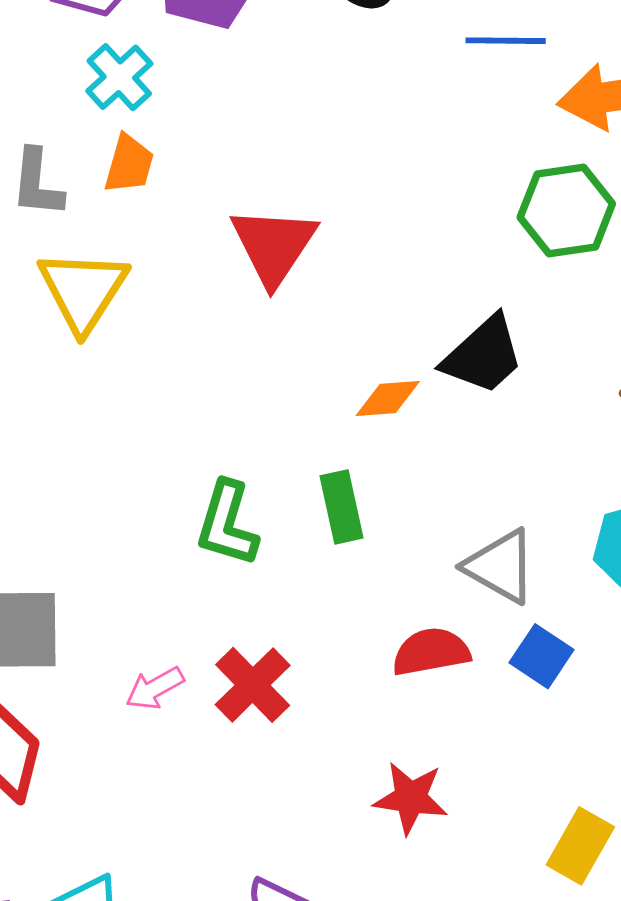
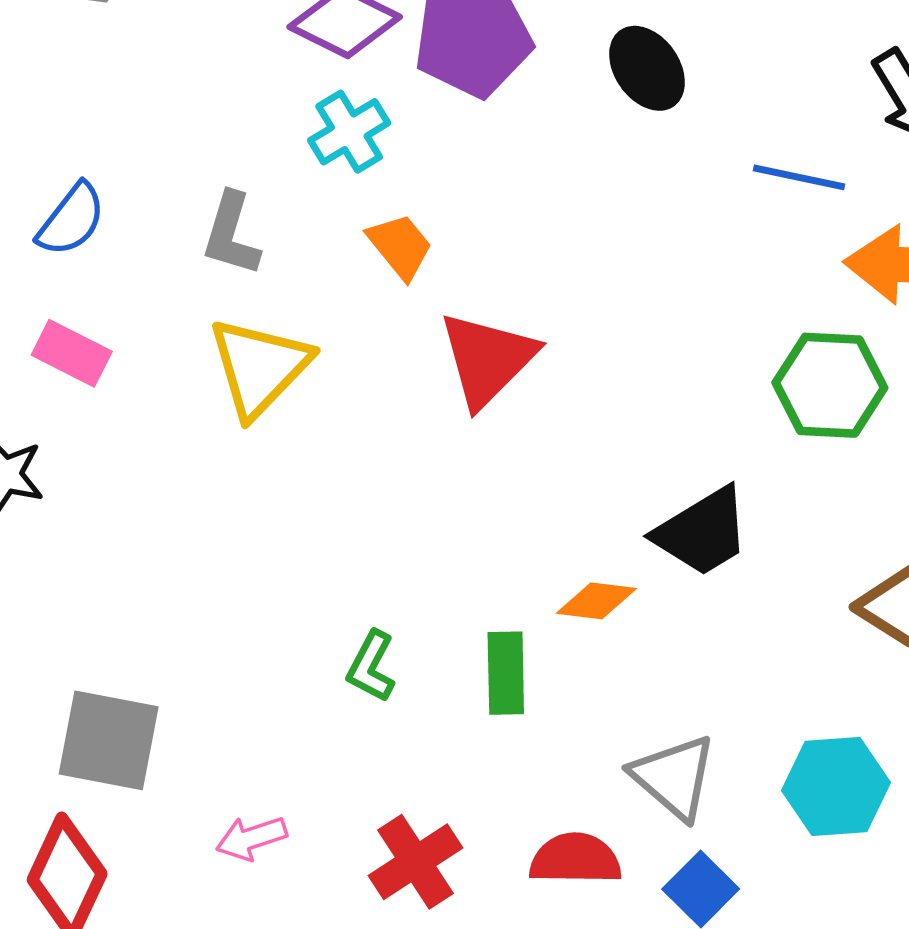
orange trapezoid: (129, 164) -> (400, 246), moved, turned -66
orange diamond: (388, 398) -> (596, 601), moved
green L-shape: (227, 524) -> (371, 666), size x0.7
red cross: (253, 685) -> (416, 862), moved

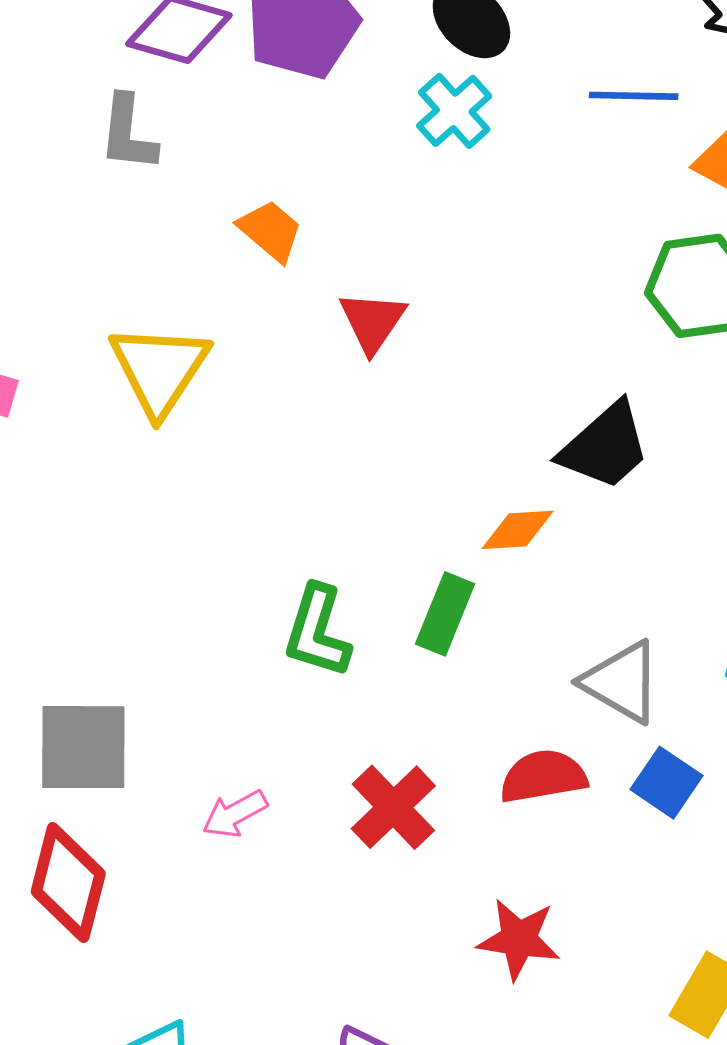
cyan cross: (349, 132) -> (454, 111), moved
gray L-shape: (231, 234) -> (128, 133), moved
red triangle: (487, 359) -> (372, 322), size x0.7
green L-shape: (371, 666) -> (317, 631), size x1.4
green rectangle: (506, 673) -> (445, 614), turned 34

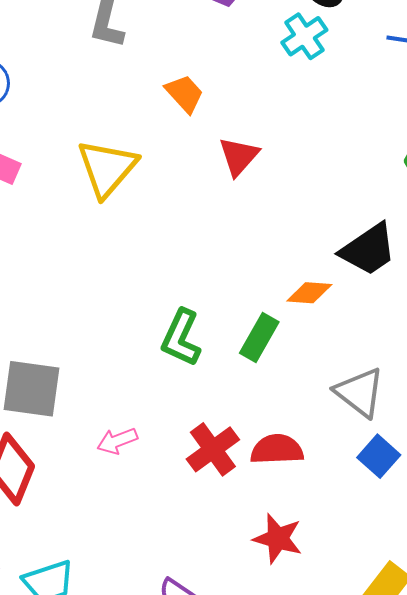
red semicircle: (543, 776) -> (277, 449), moved

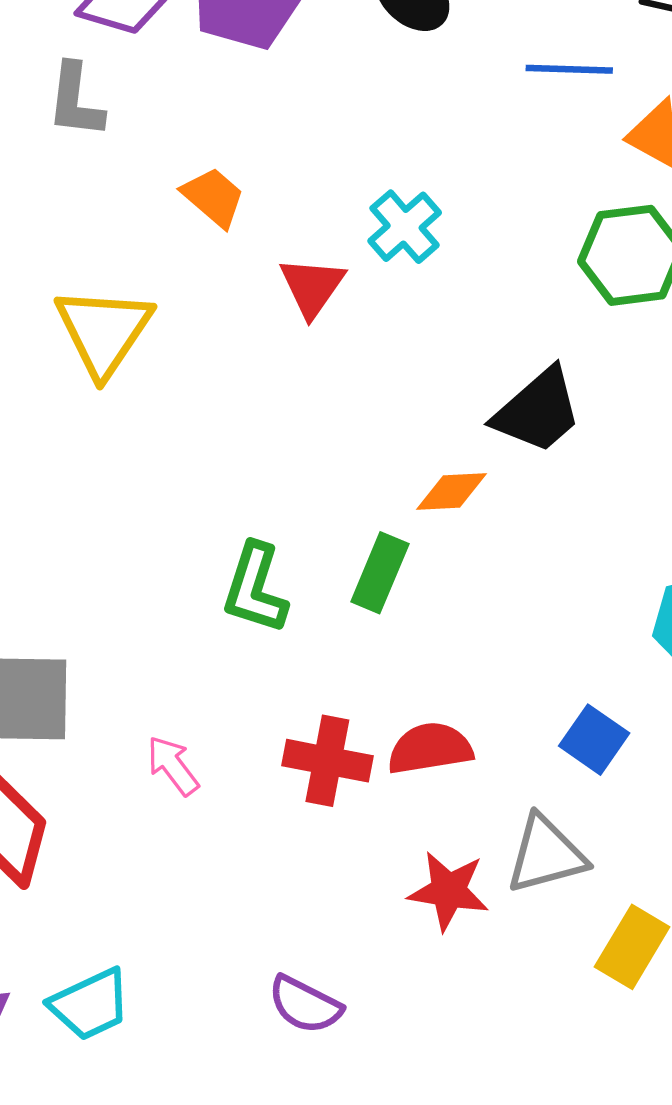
cyan cross: (304, 36) -> (405, 227), moved
gray triangle: (360, 392) -> (546, 855), moved, turned -46
pink arrow: (117, 441) -> (173, 766), turned 81
red cross: (213, 449) -> (327, 761), turned -36

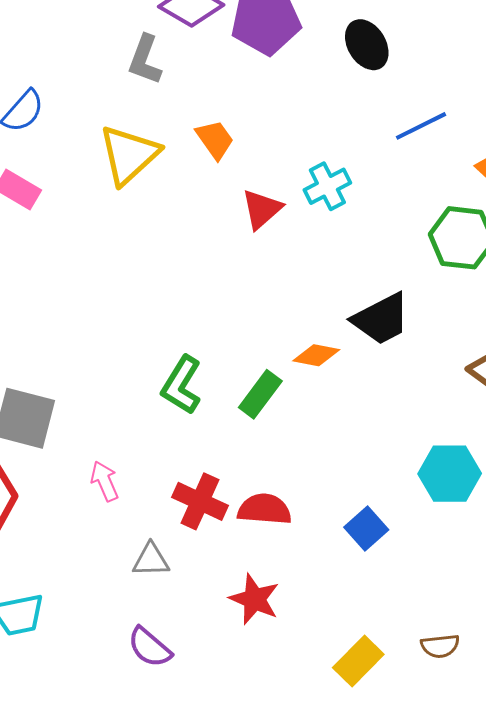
blue line: (569, 69) -> (421, 126), moved, turned -42
yellow triangle: (104, 331) -> (129, 155), moved
gray triangle: (546, 855) -> (151, 560), moved, size x0.7

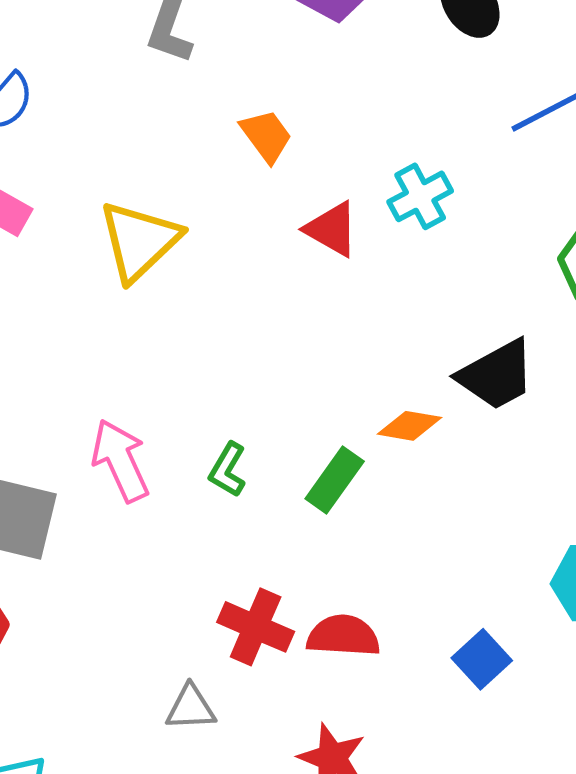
yellow triangle: (129, 155) -> (139, 241), moved
red triangle: (262, 209) -> (332, 229), turned -48
green L-shape: (182, 385) -> (228, 470), size x0.7
pink arrow: (105, 481) -> (120, 461), moved, size x1.5

